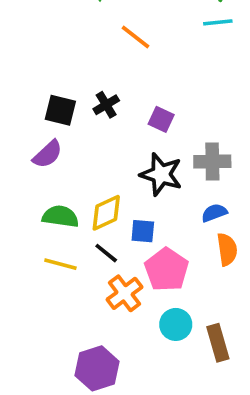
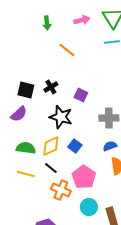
black star: (161, 174) -> (61, 117), moved
blue square: (143, 231) -> (75, 146), moved, turned 32
orange cross: (124, 293) -> (61, 190), turned -30

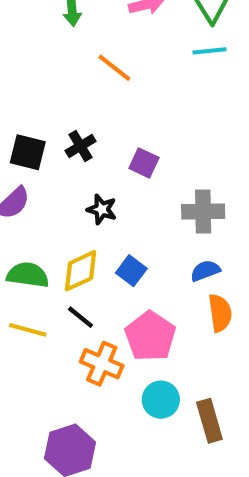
black star: (61, 117) -> (102, 209), size x0.6

